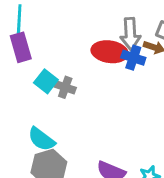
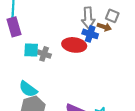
red ellipse: (110, 52) -> (74, 45), moved
cyan square: (46, 81) -> (31, 50), turned -35

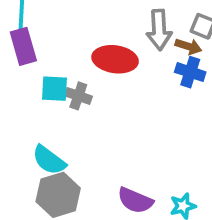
blue cross: (90, 34) -> (190, 72), moved
red ellipse: (74, 45) -> (115, 59), moved

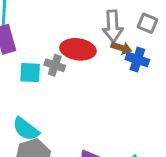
brown arrow: (188, 46) -> (121, 48), moved
gray cross: (78, 96) -> (55, 65), moved

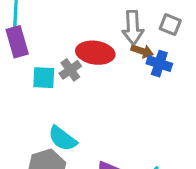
gray cross: (55, 65) -> (70, 70), turned 36
cyan semicircle: (26, 129) -> (62, 139), moved

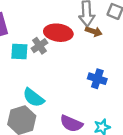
blue cross: (159, 64) -> (97, 79), moved

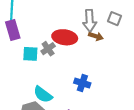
blue cross: (97, 79) -> (82, 83), moved

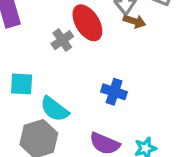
red ellipse: (65, 37) -> (87, 23), turned 50
cyan square: (30, 54) -> (22, 84), moved

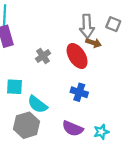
red ellipse: (87, 23) -> (77, 56), moved

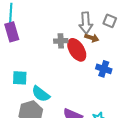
gray cross: (43, 56) -> (61, 41), moved, turned 32
blue cross: (79, 92) -> (104, 69), moved

